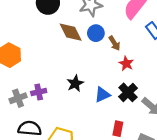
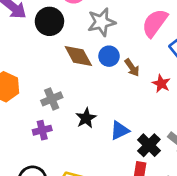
red star: (126, 63) -> (161, 84), moved
black cross: (128, 92) -> (149, 145), moved
gray cross: (18, 98) -> (52, 99), moved

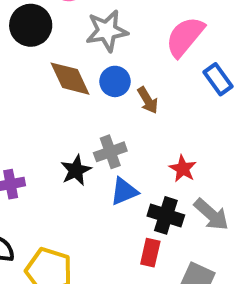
red star: (161, 84) -> (183, 169), moved
gray cross: (52, 99) -> (110, 152), moved
black cross: (149, 145) -> (166, 215), turned -30

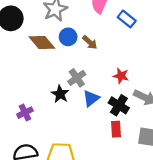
black cross: (166, 215) -> (119, 105), turned 30

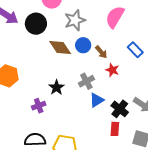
blue rectangle: (127, 19) -> (135, 50), moved
red star: (121, 76) -> (112, 70), moved
black star: (60, 94) -> (56, 87), moved

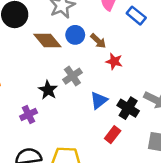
blue rectangle: (135, 50) -> (136, 16), moved
gray cross: (86, 81) -> (72, 76), moved
red rectangle: (115, 129) -> (113, 135), moved, turned 40

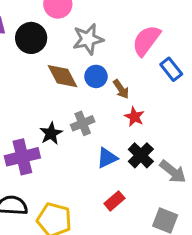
black cross: (128, 108) -> (141, 155), moved
purple cross: (29, 114) -> (22, 157), size x1.6

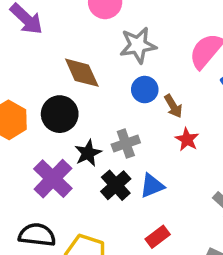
black circle: (31, 38) -> (60, 114), moved
brown diamond: (62, 76) -> (82, 73), moved
black cross: (141, 155) -> (116, 185), moved
purple cross: (22, 157) -> (53, 179), turned -36

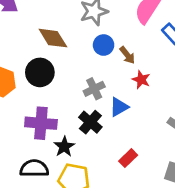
black star: (88, 153) -> (64, 147), moved
purple cross: (53, 179) -> (41, 123), turned -32
blue triangle: (152, 186) -> (119, 107), moved

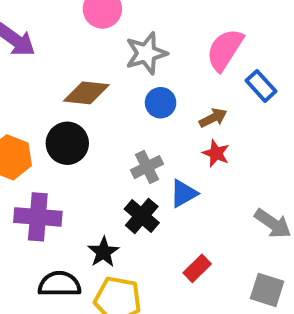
brown diamond: (53, 38) -> (86, 93), turned -52
brown arrow: (127, 55) -> (213, 118), moved, turned -78
purple cross: (41, 123) -> (38, 217), moved

